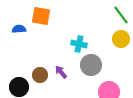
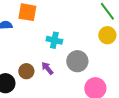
cyan cross: (79, 44) -> (54, 40), moved

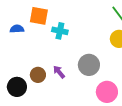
cyan cross: (54, 40) -> (60, 31), moved

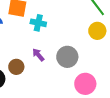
purple arrow: (59, 72) -> (38, 55), moved

